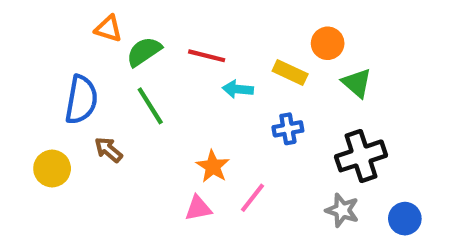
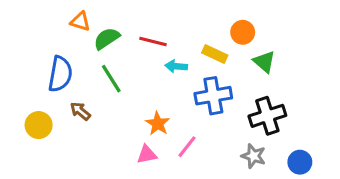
blue cross: (288, 129) -> (213, 96), size x1.6

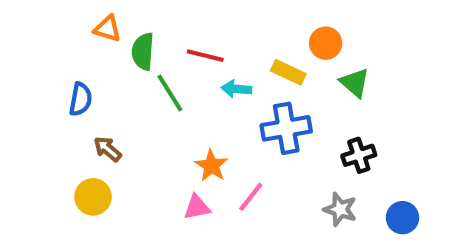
green semicircle: (107, 38) -> (143, 51), turned -52
blue semicircle: (60, 74) -> (81, 99), size x0.7
green line: (111, 79) -> (170, 93), moved
black cross: (267, 116) -> (359, 155), size x0.7
yellow circle: (39, 125) -> (93, 197), moved

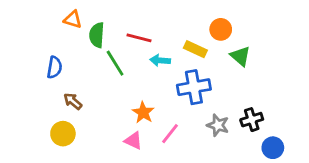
black cross: (359, 155) -> (252, 120), moved
pink triangle: (197, 207) -> (133, 141), turned 36
gray star: (340, 209) -> (218, 125), moved

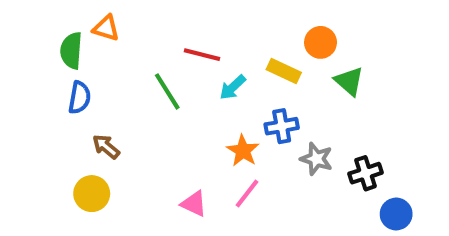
green semicircle: (97, 35) -> (71, 51), moved
cyan arrow: (160, 60) -> (233, 87), turned -48
blue cross: (194, 87) -> (282, 126), size x0.7
orange star: (143, 112) -> (243, 151), moved
gray star: (218, 125) -> (316, 159), moved

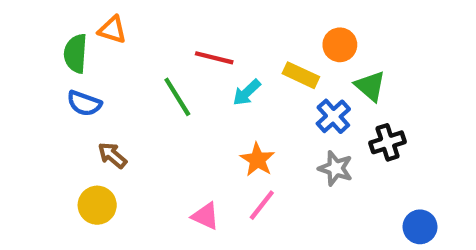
blue semicircle: (79, 98) -> (84, 103), turned 100
blue cross: (282, 126) -> (333, 116), moved, turned -32
black cross: (365, 173) -> (388, 142), moved

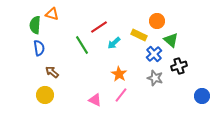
red line: (214, 58) -> (99, 27), turned -48
blue semicircle: (84, 103) -> (39, 48), turned -119
blue circle: (420, 227) -> (202, 96), moved

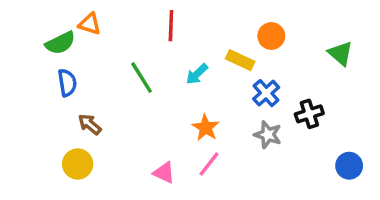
green semicircle: (35, 25) -> (60, 43), turned -120
red line: (99, 27) -> (171, 26), moved, turned -54
green triangle: (171, 40) -> (340, 53), moved

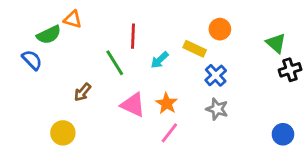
red line: (171, 26) -> (133, 36), moved
blue semicircle: (67, 83) -> (32, 60), moved, turned -35
black cross: (309, 114) -> (290, 70), moved
brown arrow: (90, 124) -> (83, 92), moved, turned -90
pink triangle: (164, 173) -> (133, 105), moved, size x1.4

